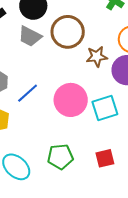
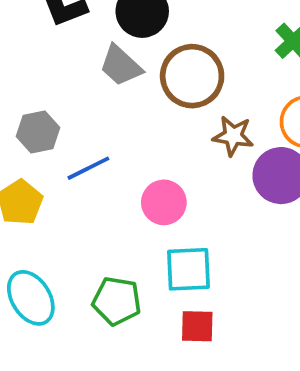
pink circle: (71, 100) -> (164, 202), size x0.7
cyan square: (105, 108) -> (188, 269), moved

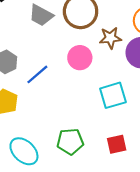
pink circle: (164, 202) -> (80, 58), moved
cyan square: (188, 269) -> (113, 95), moved

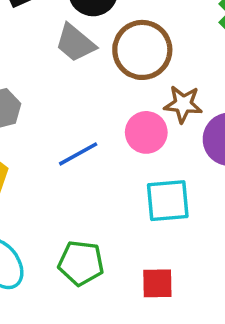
pink circle: (80, 58) -> (146, 132), moved
blue line: (37, 74) -> (78, 154), moved

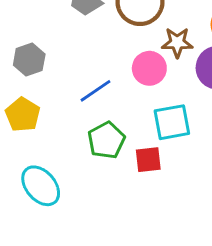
green pentagon: (81, 263) -> (106, 140), moved, turned -30
red square: (157, 283) -> (148, 160), moved

